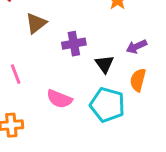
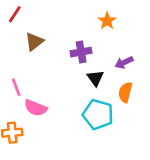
purple cross: (74, 44) -> (81, 52), moved
pink semicircle: (59, 99) -> (36, 108), moved

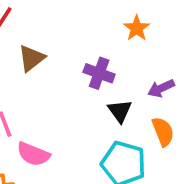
purple cross: (81, 52) -> (99, 73), turned 30
orange semicircle: (125, 92) -> (163, 132), turned 144

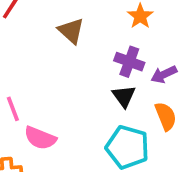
brown triangle: (31, 58) -> (71, 31), moved, turned -40
purple cross: (99, 73) -> (129, 62), moved

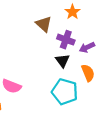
brown triangle: (71, 31) -> (44, 24), moved

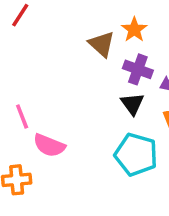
orange star: (72, 12) -> (134, 30), moved

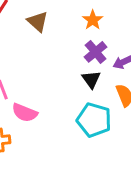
brown triangle: (102, 44) -> (38, 22), moved
purple cross: (138, 69) -> (96, 52), turned 30

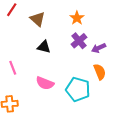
black triangle: (91, 79) -> (44, 47), moved, turned -40
pink semicircle: (25, 113) -> (45, 83), moved

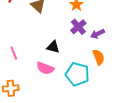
black triangle: (44, 47) -> (53, 47), moved

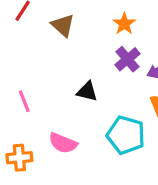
pink semicircle: (45, 68) -> (63, 143), moved

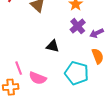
pink line: (24, 101) -> (19, 68), moved

